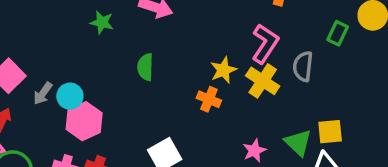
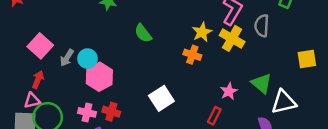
green semicircle: (145, 67) -> (143, 33), turned -36
yellow square: (330, 132) -> (307, 59), moved

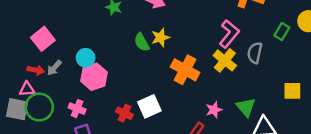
yellow star: (202, 32) -> (160, 37), moved
orange cross: (192, 55) -> (185, 70), size x1.6
gray arrow: (67, 58) -> (54, 68), moved
red arrow: (38, 79) -> (36, 70), turned 70
red cross: (111, 112) -> (124, 113), moved

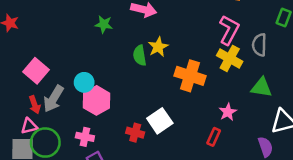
green semicircle: (142, 42) -> (140, 55), turned 30
gray arrow: (54, 68) -> (53, 99), size x1.5
red arrow: (36, 70) -> (35, 105), turned 70
green triangle: (246, 107) -> (261, 87), moved, turned -30

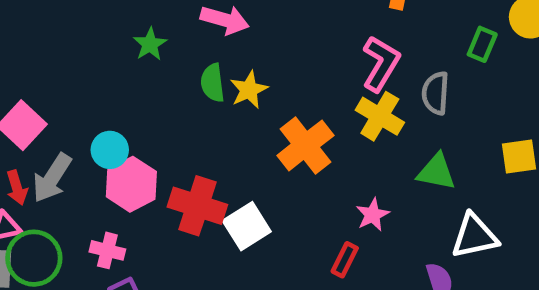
green star: (104, 24) -> (150, 44), turned 30
green semicircle: (140, 55) -> (213, 83), moved
orange cross: (190, 76) -> (305, 145), turned 32
red cross: (135, 133) -> (197, 206), moved, size x1.6

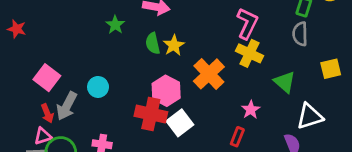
gray semicircle: (436, 93) -> (300, 34), moved
green triangle: (436, 172) -> (285, 82), turned 35
pink hexagon: (131, 184) -> (166, 91), moved

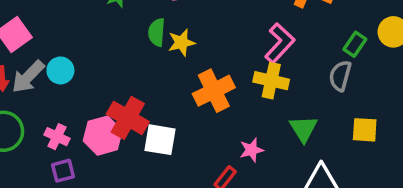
yellow cross: (250, 53) -> (271, 81), turned -30
cyan circle: (98, 87) -> (60, 70), moved
pink hexagon: (166, 91) -> (103, 136), moved
white square: (180, 123) -> (160, 140), turned 30

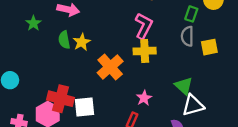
green triangle: (303, 129) -> (184, 86), moved
yellow square: (365, 130) -> (209, 47), moved

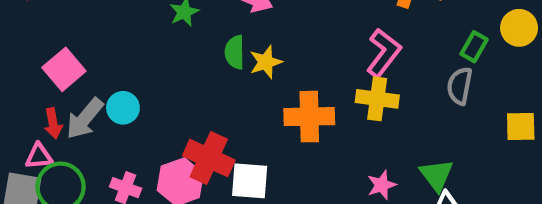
yellow square: (209, 47) -> (521, 127), moved
orange cross: (110, 67) -> (309, 117), turned 30
pink star: (144, 98) -> (382, 185), moved

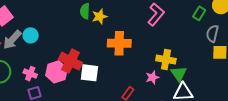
gray semicircle: (460, 86) -> (212, 34), moved
yellow cross: (377, 99) -> (166, 60), moved

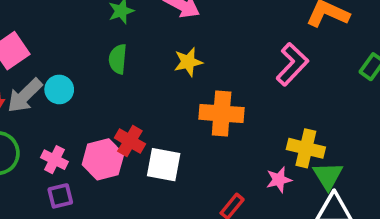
green semicircle: (85, 11) -> (118, 59), moved
red cross: (70, 61) -> (130, 141), size x0.7

